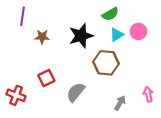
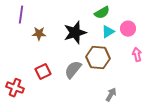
gray semicircle: (76, 92) -> (73, 70), moved
pink arrow: (148, 94) -> (137, 55), moved

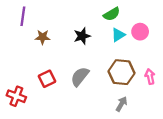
black star: (75, 33) -> (82, 36), size x0.7
pink arrow: (137, 55) -> (150, 77), moved
brown hexagon: (98, 58) -> (121, 72), moved

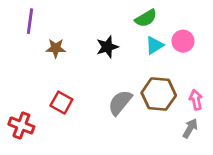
gray semicircle: (80, 77) -> (120, 103), moved
red square: (47, 79) -> (61, 103), turned -35
gray arrow: (121, 104) -> (190, 128), moved

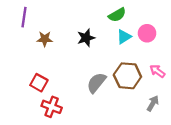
pink arrow: (196, 100) -> (157, 71), moved, turned -42
red square: (61, 103) -> (39, 83), moved
red cross: (21, 125) -> (52, 107), moved

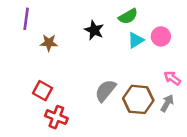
black star: (86, 38) -> (94, 30), moved, turned -30
brown hexagon: (127, 76) -> (138, 99), moved
gray arrow: (153, 103) -> (167, 103), moved

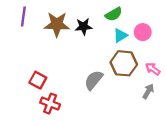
black star: (94, 30) -> (84, 27), turned -30
brown star: (49, 43) -> (57, 24), moved, size x1.6
brown hexagon: (138, 99) -> (124, 63), moved

